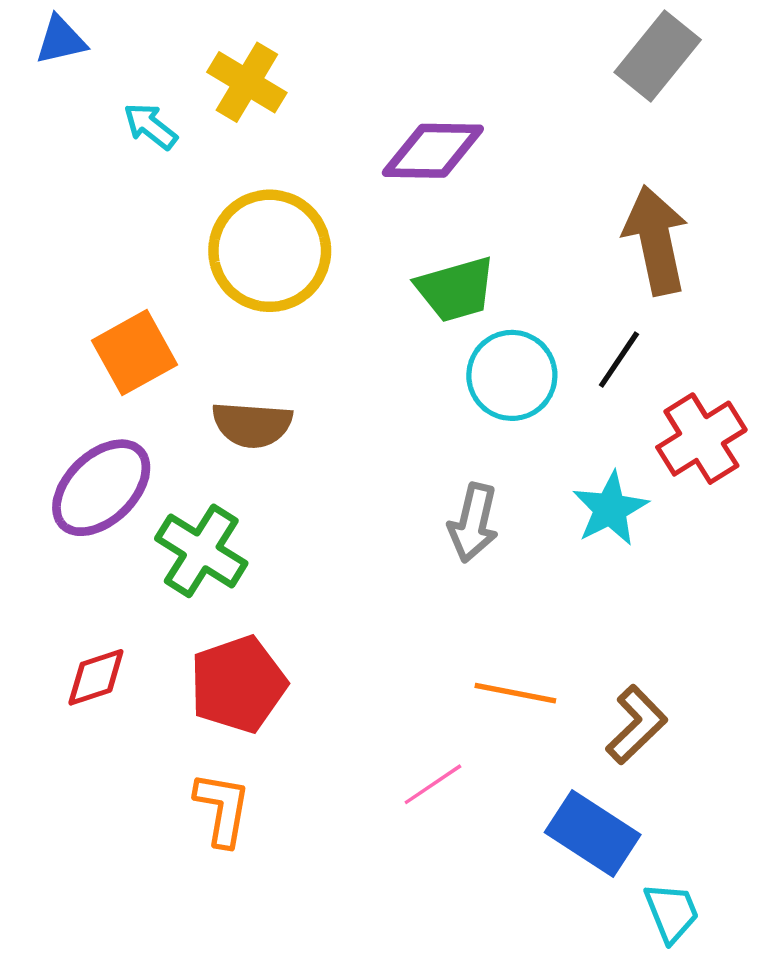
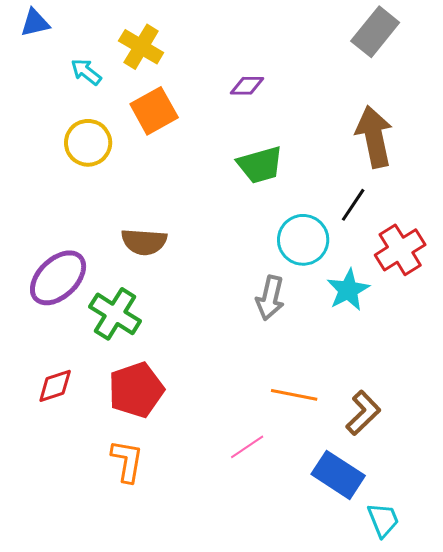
purple diamond: (433, 151) -> (247, 86), size x0.6
yellow circle: (270, 251) -> (88, 143), moved, size x0.7
orange square: (135, 353) -> (154, 111), moved
cyan circle: (512, 375) -> (303, 240), moved

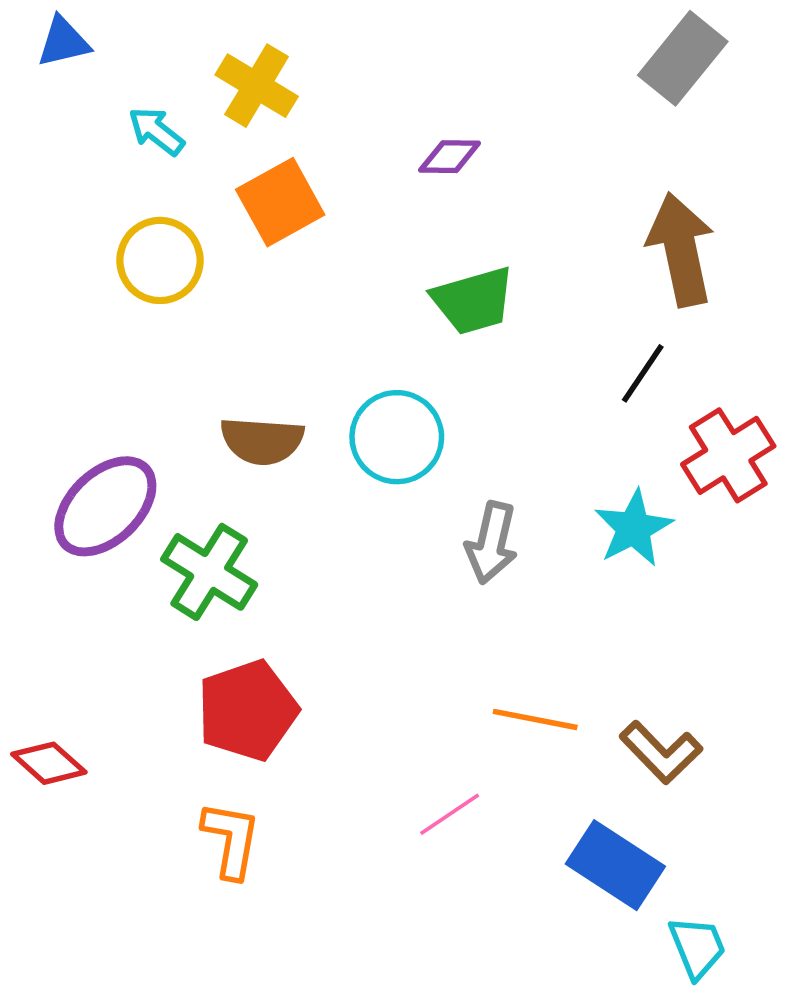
cyan circle: (303, 240) -> (397, 437), moved
red diamond: (55, 386) -> (49, 763), moved, turned 60
brown L-shape: (363, 413) -> (661, 752), turned 90

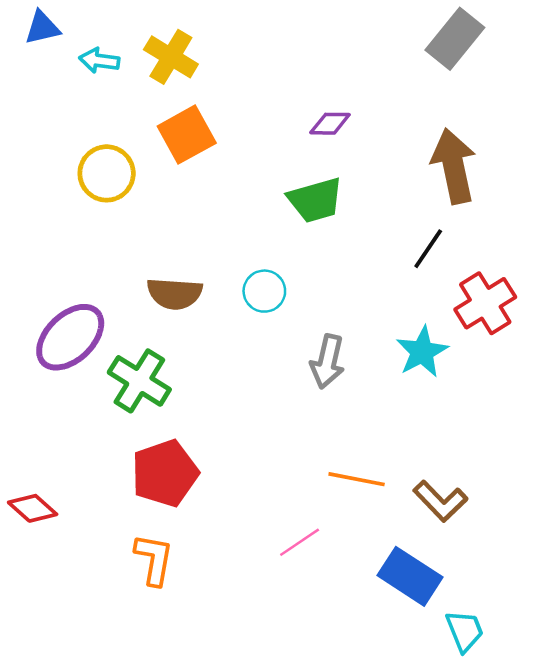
cyan arrow: (156, 131) -> (99, 61), moved, turned -30
purple diamond: (450, 157) -> (330, 124), moved
cyan circle: (397, 437) -> (264, 291), size x0.7

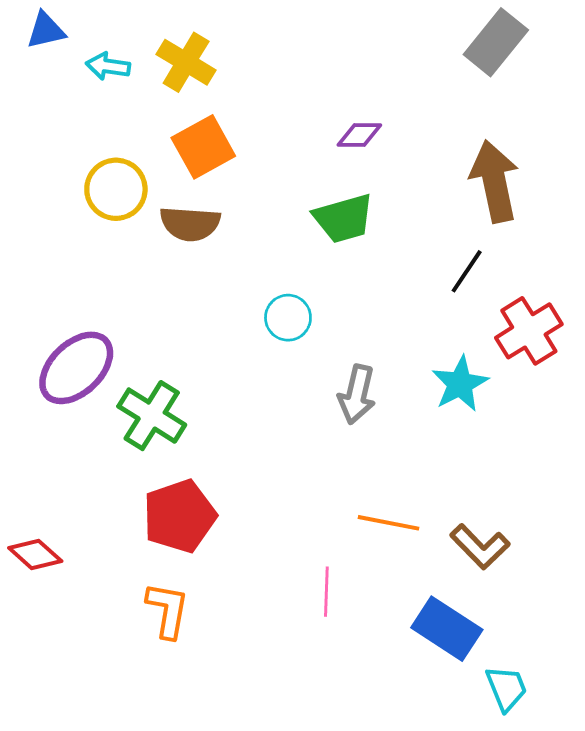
brown semicircle: (175, 294) -> (190, 224), moved
pink line: (300, 542) -> (326, 592), turned -54

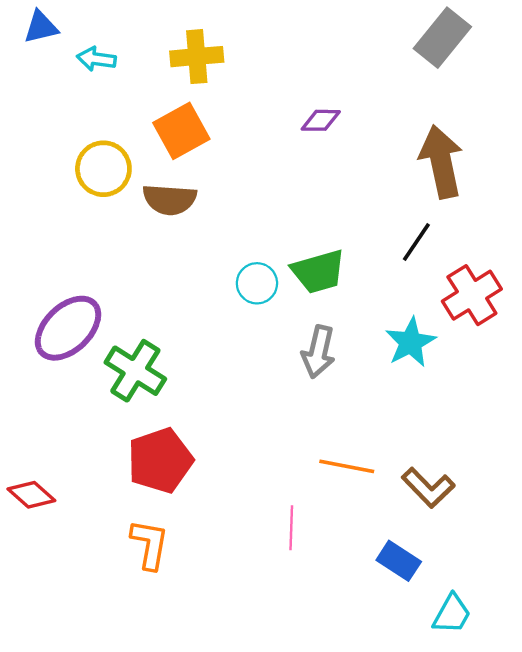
yellow cross: (186, 62) -> (197, 57), moved, turned -36
green trapezoid: (344, 218) -> (318, 271), moved
blue rectangle: (447, 629) -> (399, 561), size x0.7
cyan trapezoid: (506, 688) -> (452, 614), turned 51

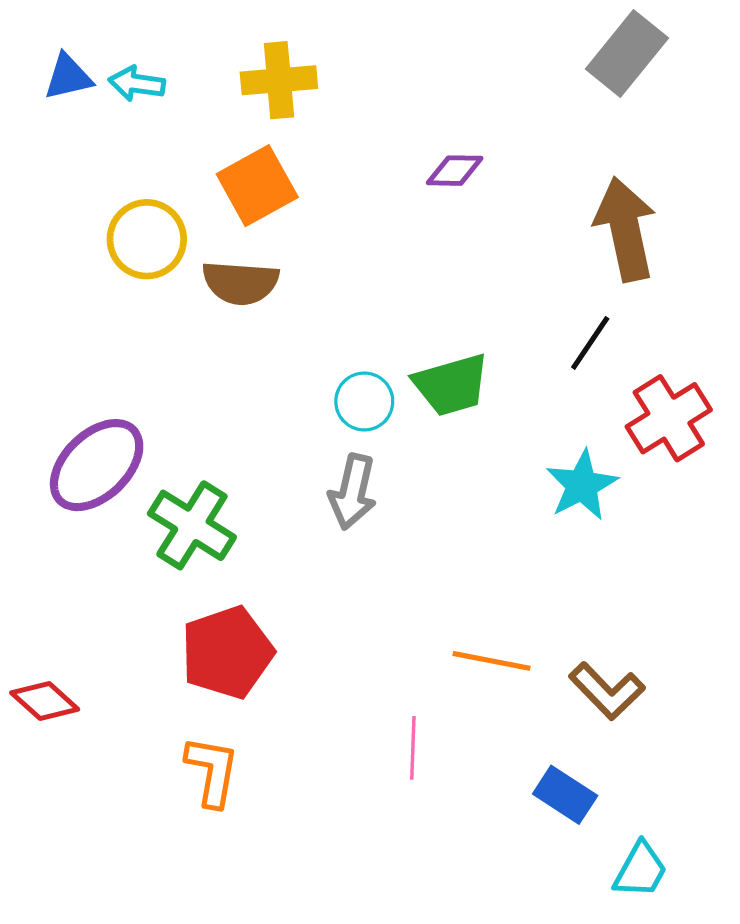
blue triangle: (41, 27) -> (68, 77), moved
gray arrow: (318, 352) -> (353, 492), moved

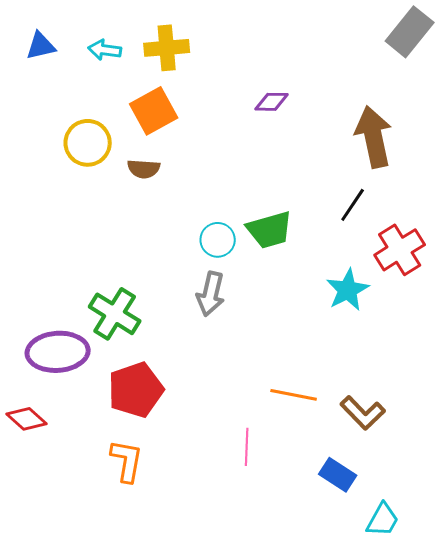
gray rectangle: (627, 53) -> (410, 32), moved
cyan arrow: (137, 84) -> (105, 50), moved
brown semicircle: (240, 283) -> (144, 169), size x0.7
purple ellipse: (97, 465) -> (58, 352), moved, turned 40

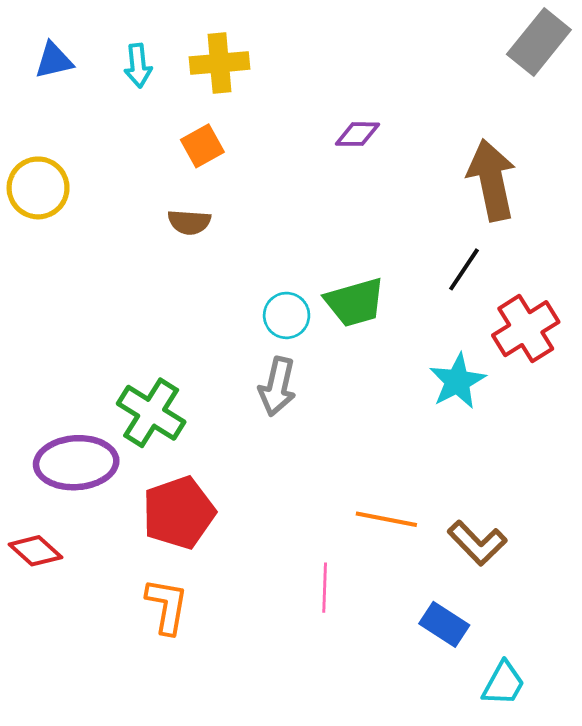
cyan arrow: (105, 50) -> (138, 66), turned -104
orange square: (154, 111) -> (202, 146), size x0.7
yellow circle: (88, 143) -> (38, 188), moved

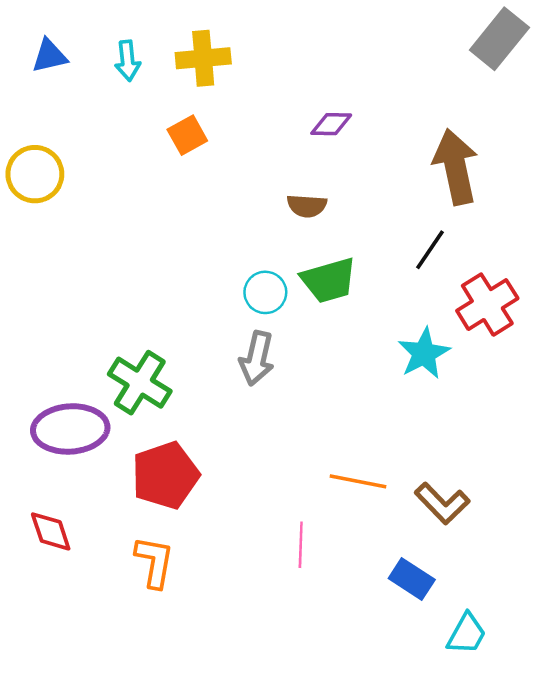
brown semicircle: (189, 222) -> (307, 206), moved
red diamond: (35, 551) -> (51, 531), moved, turned 30

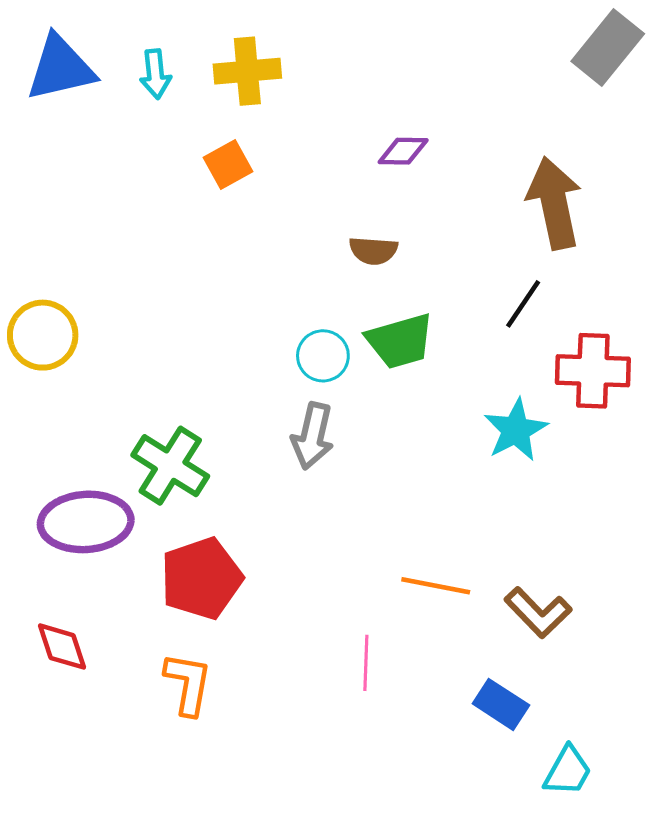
blue triangle: (50, 56) -> (60, 68), size x1.6
yellow circle: (35, 174) -> (43, 335), moved
red cross: (487, 305) -> (593, 371), turned 34

